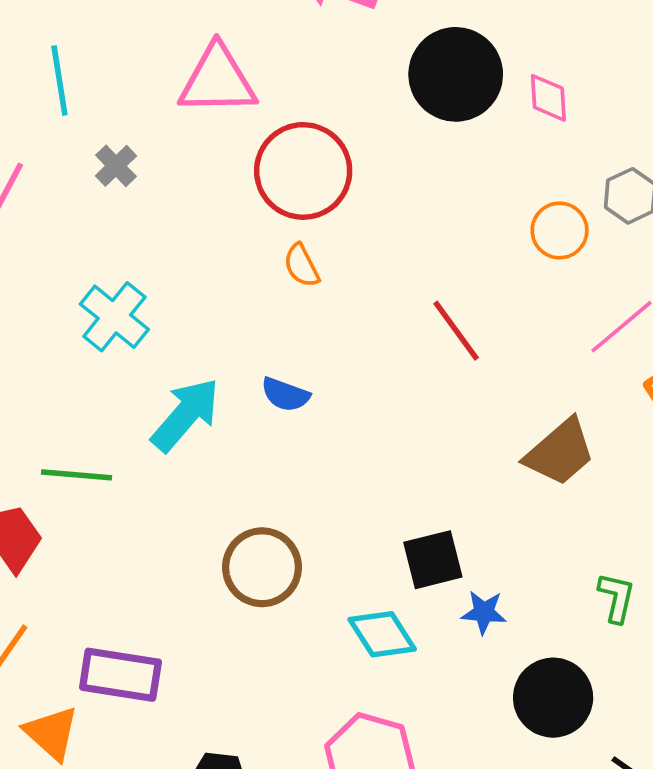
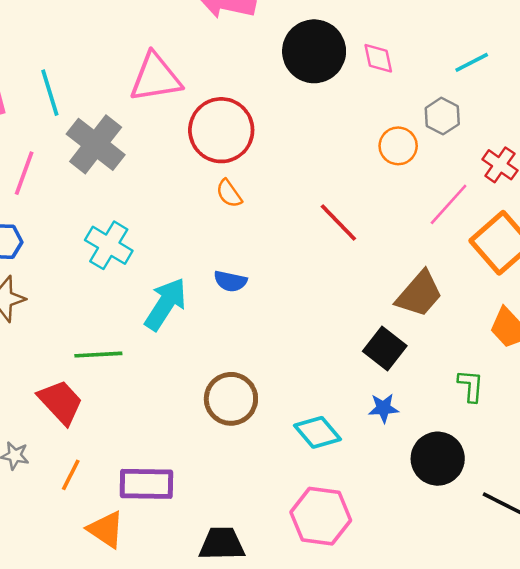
gray cross: (116, 166) -> (96, 144), size x2.0
black square: (433, 560) -> (385, 348), moved, turned -30

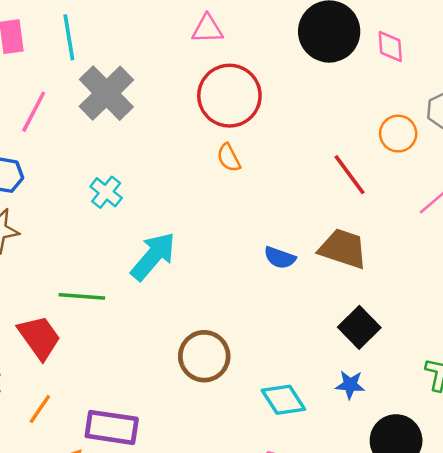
pink triangle: (156, 78) -> (207, 29), moved, size x0.6
red line: (338, 223) -> (350, 175), moved
cyan cross: (109, 245) -> (106, 192), size x0.7
blue semicircle: (230, 281) -> (280, 258), moved
brown trapezoid: (419, 294) -> (343, 249), moved, turned -120

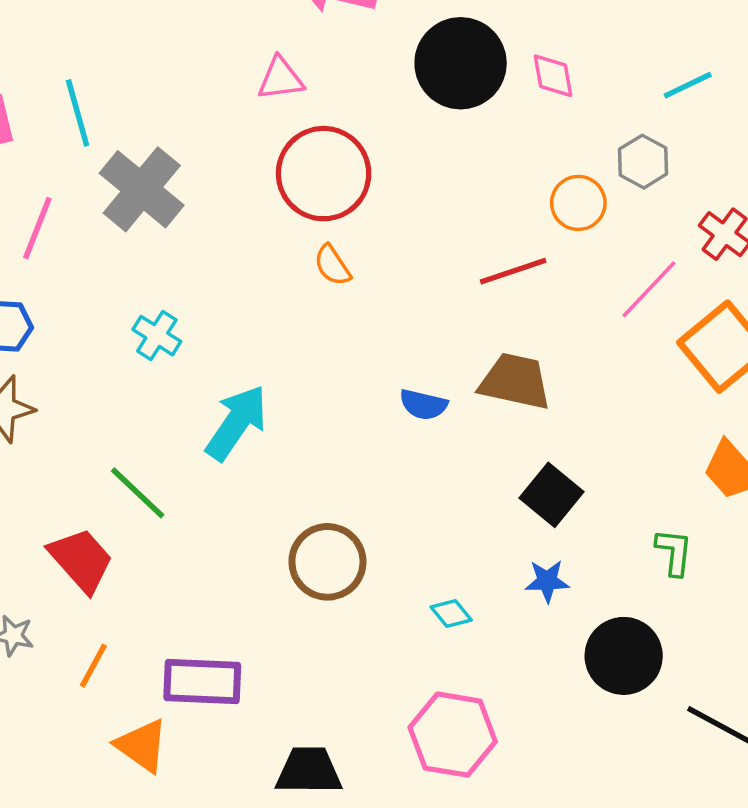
red line: (350, 175) -> (513, 271), turned -66
green line: (82, 296) -> (138, 493), turned 45
cyan diamond: (283, 400) -> (451, 613), size x0.6

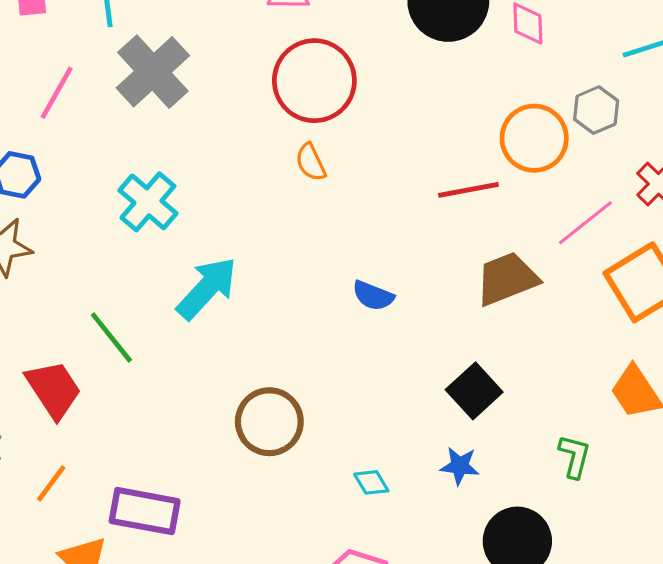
orange circle: (578, 203) -> (534, 138), size x1.4
cyan cross: (157, 336) -> (148, 202), size x1.4
brown trapezoid: (515, 381) -> (507, 279), moved, turned -42

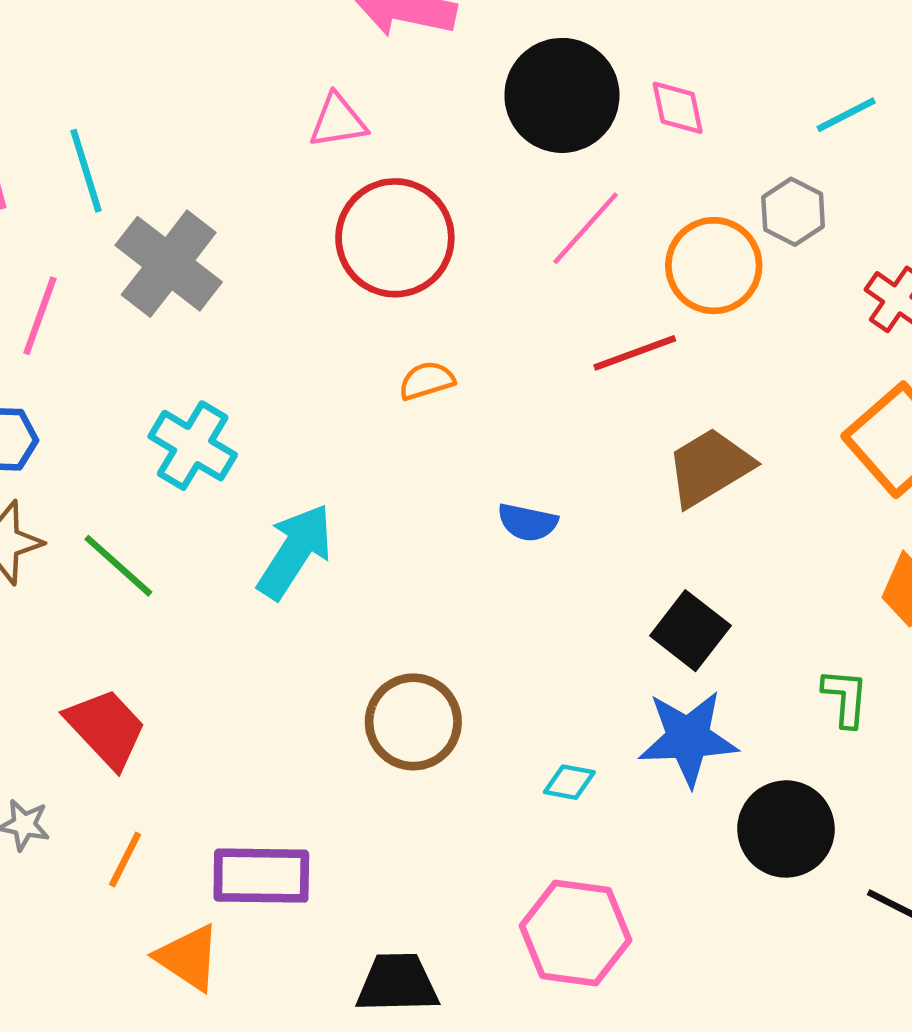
orange semicircle: (311, 162) -> (427, 381), moved, turned 108
pink line: (585, 223) -> (586, 228), moved
green line: (111, 337) -> (118, 566), moved
blue star: (460, 466) -> (688, 738), size x1.8
cyan diamond: (371, 482) -> (569, 782), turned -39

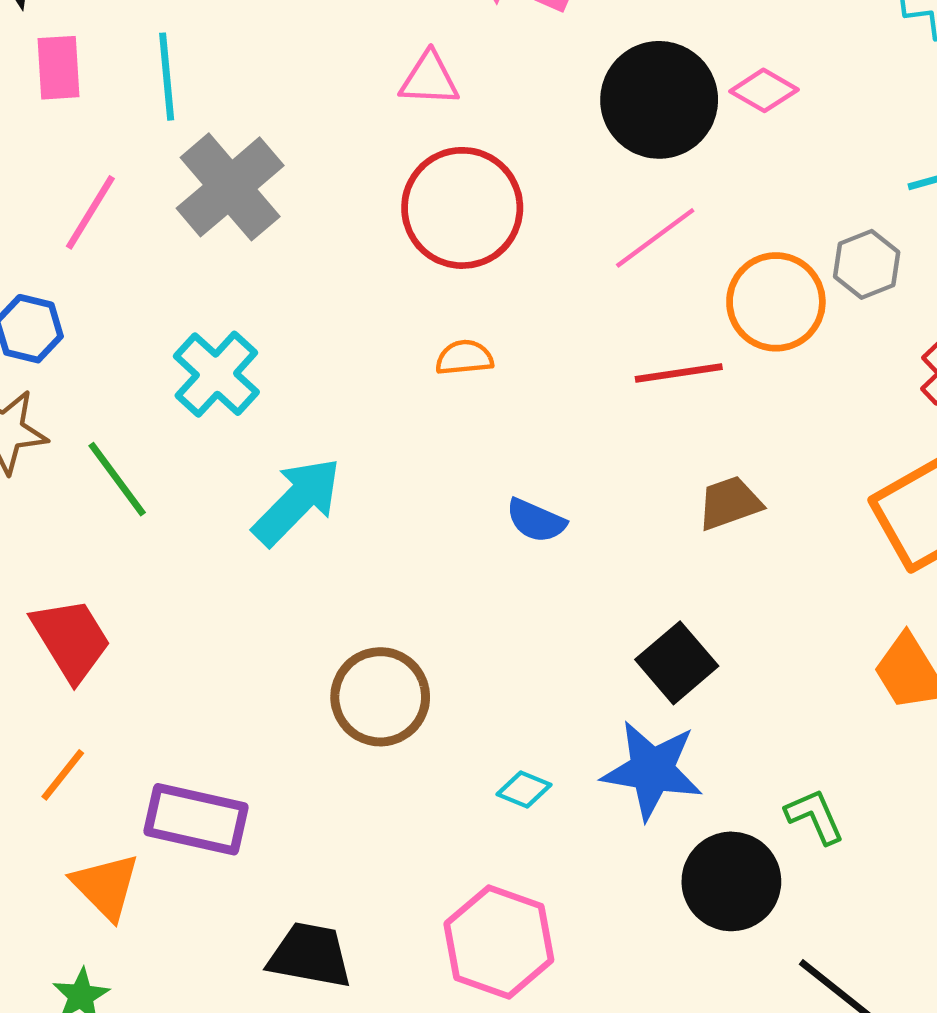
pink diamond: (678, 108) -> (764, 90), moved, turned -60
brown trapezoid: (709, 467) -> (730, 503), size x0.7
green L-shape: (845, 698) -> (815, 816), moved, turned -40

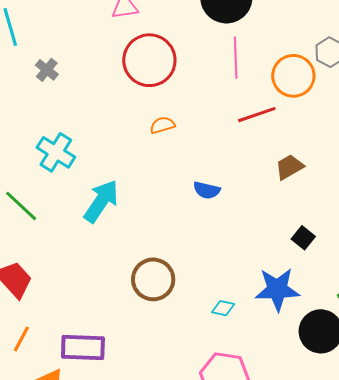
gray cross: (230, 187) -> (47, 70), size x0.5
pink line: (655, 238) -> (236, 58), turned -45
black square: (677, 663) -> (303, 238), moved, size x0.7

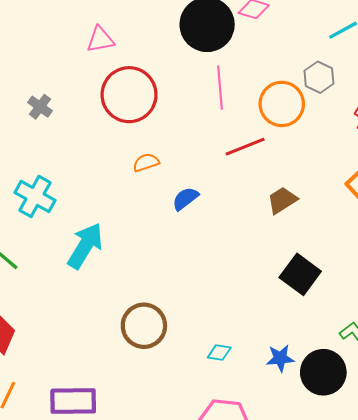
gray cross: (47, 70) -> (40, 107), moved
blue semicircle: (207, 190) -> (185, 199), moved, turned 132
black square: (303, 238) -> (300, 274), size x1.6
blue star: (277, 289) -> (280, 358), moved, size x0.6

